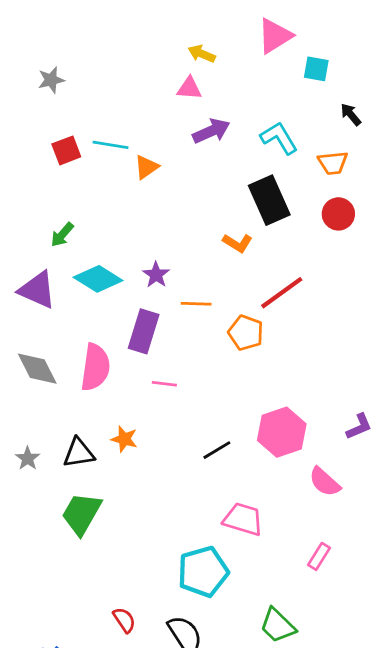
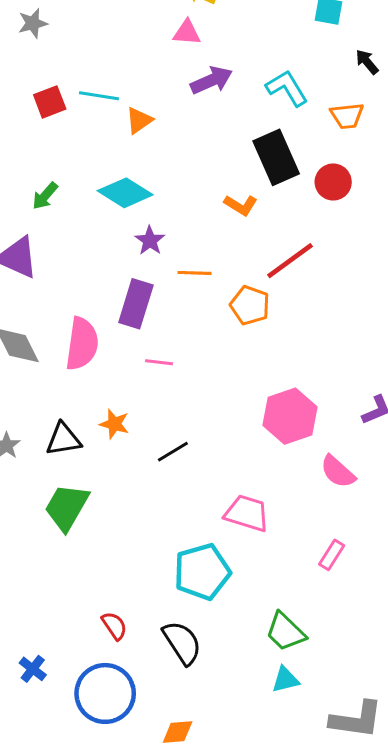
red circle: (338, 214) -> (333, 182), moved
cyan diamond: (98, 279) -> (125, 193), moved
black line: (217, 450) -> (173, 452), moved

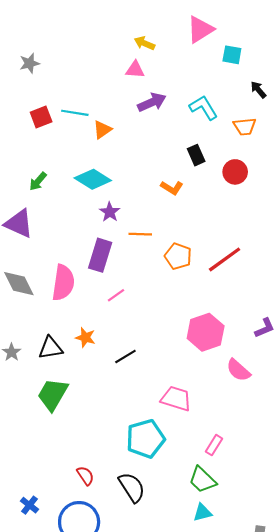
black rectangle: (276, 157) -> (196, 155), size x0.6
red line: (290, 261) -> (225, 259), moved
pink line: (159, 362) -> (116, 295), turned -42
pink rectangle: (332, 555) -> (214, 445), moved

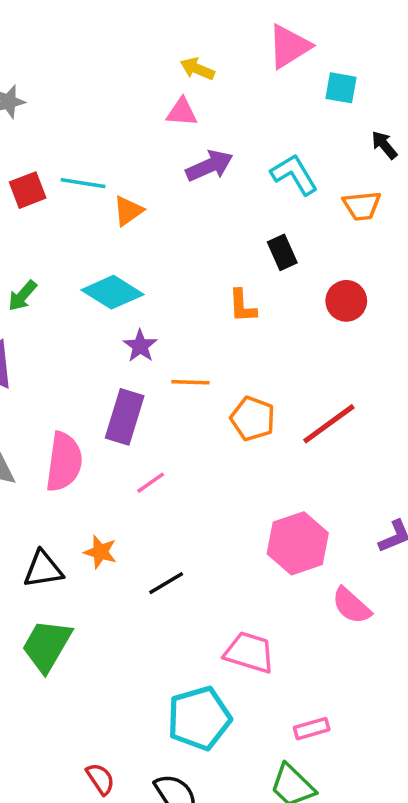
red circle: (235, 172) -> (346, 301), moved
orange L-shape: (172, 188) -> (242, 306), turned 55
pink rectangle: (214, 445) -> (312, 729), turned 42

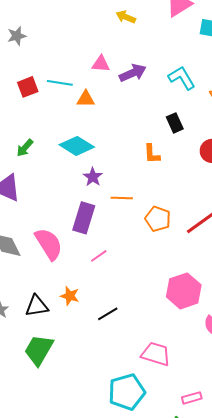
pink triangle: (182, 112) -> (101, 64), moved
orange triangle: (128, 211) -> (86, 99), turned 36
pink semicircle: (64, 462) -> (49, 244), turned -40

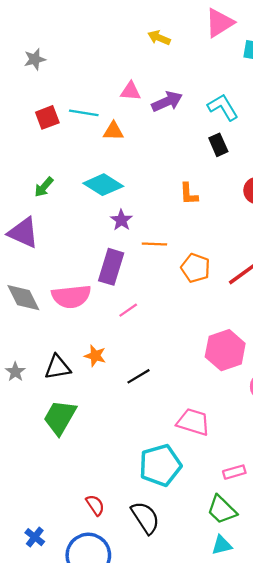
black rectangle: (175, 123) -> (218, 145), moved
pink semicircle: (49, 244) -> (71, 296), turned 116

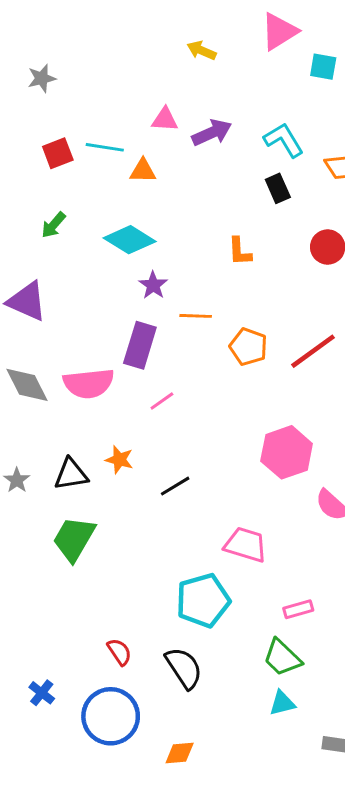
green arrow: (44, 187) -> (53, 225), moved

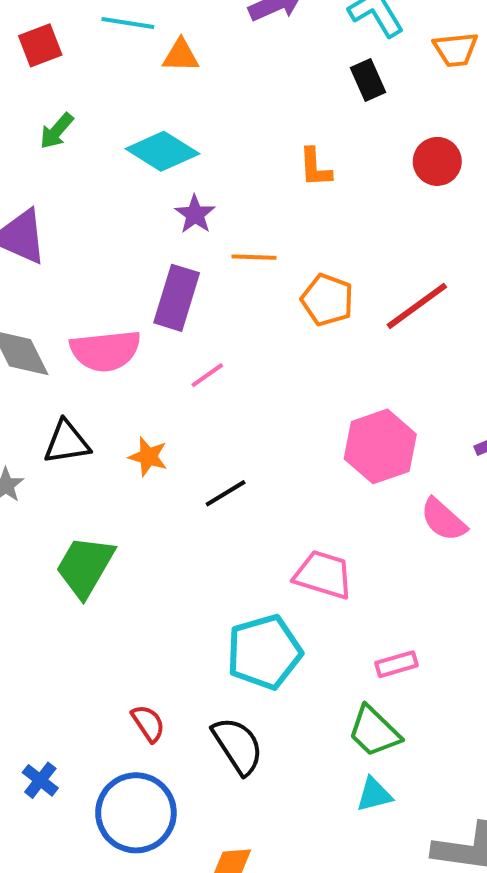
red square: (58, 153) -> (40, 45), moved
black triangle: (71, 474) -> (67, 442), moved

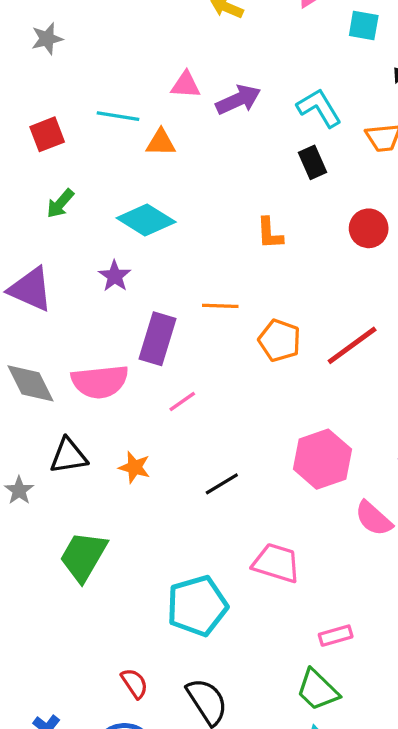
purple star: (195, 214) -> (115, 276), moved
black line: (226, 493) -> (222, 484), moved
cyan pentagon: (264, 652) -> (197, 606), moved

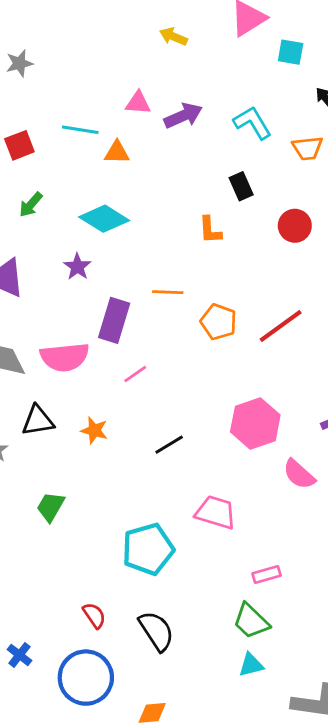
black rectangle: (313, 162) -> (241, 186), moved
green trapezoid: (83, 556) -> (51, 507), size x0.7

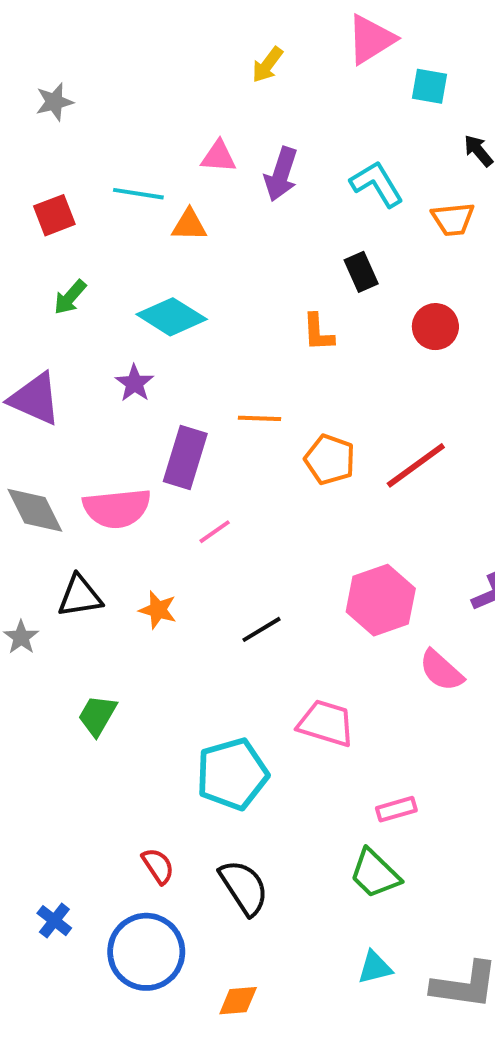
yellow arrow: (173, 37) -> (267, 65), turned -76
purple arrow: (183, 116) -> (281, 174), turned 132
cyan triangle: (251, 665) -> (375, 967), moved

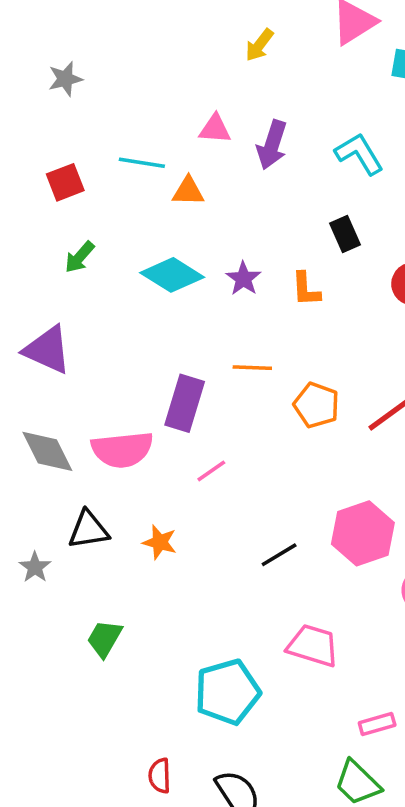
purple star: (134, 383) -> (243, 279), moved
black line: (261, 629) -> (279, 555), moved
red semicircle: (158, 866) -> (160, 776), turned -148

